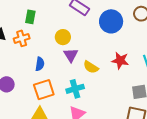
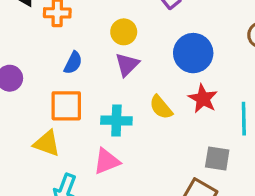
blue circle: (111, 21) -> (193, 53), moved
yellow semicircle: (91, 67) -> (161, 107), moved

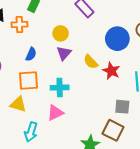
blue circle: (193, 53) -> (117, 39), moved
yellow semicircle: (161, 107) -> (91, 62), moved

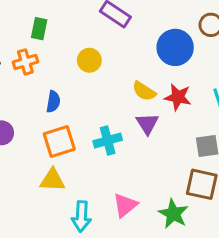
purple triangle: (64, 53) -> (147, 124), moved
pink triangle: (55, 113) -> (125, 205), moved

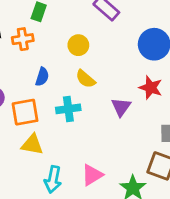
yellow semicircle: (144, 91) -> (86, 79), moved
cyan cross: (108, 140) -> (68, 109), moved
orange square: (59, 141) -> (25, 112), moved

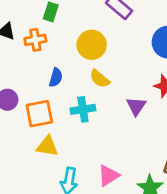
yellow circle: (78, 45) -> (92, 45), size x1.4

